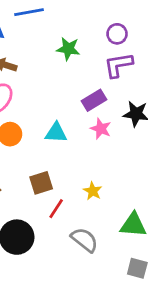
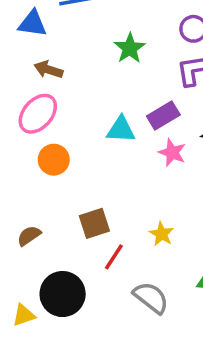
green star: (68, 49) -> (130, 48), turned 30
cyan triangle: (56, 133) -> (121, 130), moved

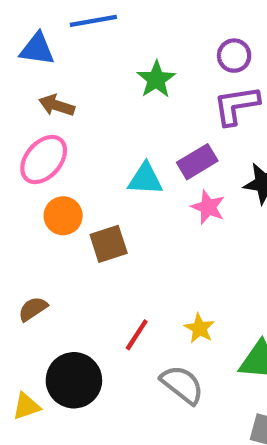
brown square: (94, 223) -> (109, 244), moved
yellow star: (162, 234) -> (199, 328), moved

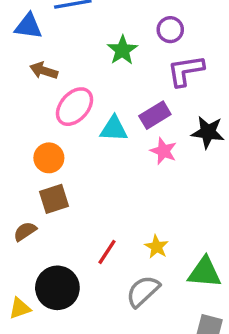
purple circle: (234, 56) -> (170, 30), moved
pink ellipse: (44, 159) -> (75, 107), moved
brown square: (109, 244) -> (54, 199), moved
gray semicircle: (182, 385) -> (143, 291), turned -81

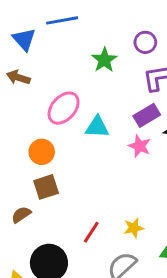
blue triangle: (28, 26) -> (24, 39), turned 40
brown arrow: (44, 71) -> (18, 77), moved
purple rectangle: (155, 115) -> (147, 115), moved
yellow star: (157, 247) -> (134, 228), turned 30

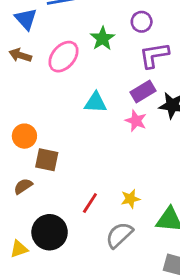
pink ellipse: (64, 108) -> (63, 57), moved
orange circle: (42, 152) -> (24, 136), moved
brown square: (46, 187) -> (47, 160), turned 30

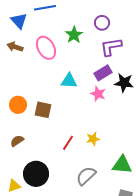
pink ellipse: (63, 57) -> (46, 48), turned -70
brown square: (47, 160) -> (43, 110), moved
yellow star: (130, 199) -> (93, 139), moved
red line: (90, 203) -> (68, 143), moved

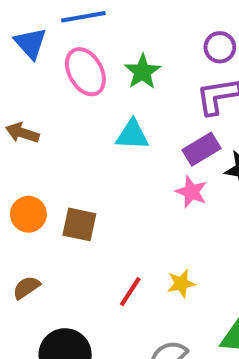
purple circle: (102, 23) -> (220, 47), moved
brown arrow: (15, 47) -> (22, 133), moved
pink ellipse: (46, 48) -> (85, 72), moved
cyan triangle: (69, 81) -> (132, 135), moved

